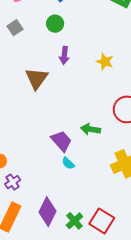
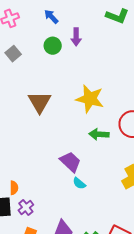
purple arrow: (64, 55) -> (76, 37), moved
yellow star: (105, 62) -> (90, 99), moved, size x1.6
green arrow: (90, 129) -> (99, 134), moved

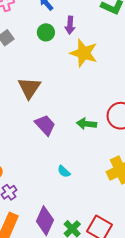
yellow star: (90, 99) -> (84, 53), moved
purple trapezoid: (70, 162) -> (45, 125), moved

